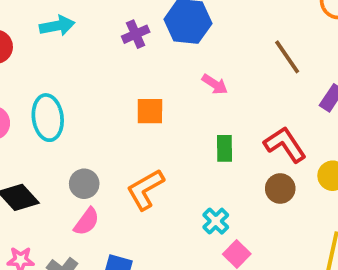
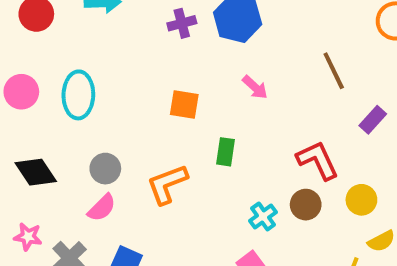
green rectangle: (224, 148) -> (225, 152), moved
cyan cross: (216, 221) -> (263, 217), moved

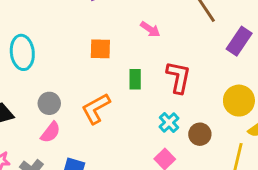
purple rectangle: (373, 120) -> (239, 41), size x1.4
red L-shape: (318, 160) -> (178, 77), moved, turned 44
yellow circle: (361, 200) -> (239, 101), size x1.4
brown circle: (306, 205) -> (200, 134), moved

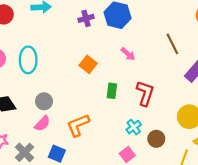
orange square: (100, 49) -> (88, 64), turned 30
orange L-shape: (96, 108) -> (78, 125), moved

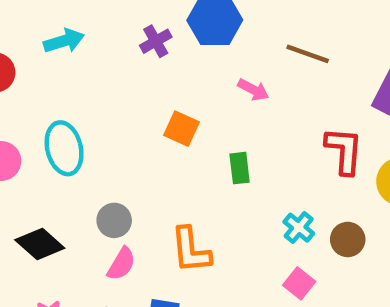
brown line: (172, 44) -> (308, 54), moved, turned -30
red L-shape: (145, 93) -> (344, 151), moved
orange L-shape: (78, 125) -> (191, 250), turned -60

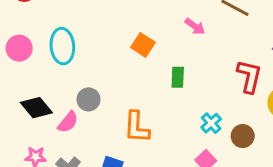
pink semicircle: (121, 264) -> (68, 122), moved

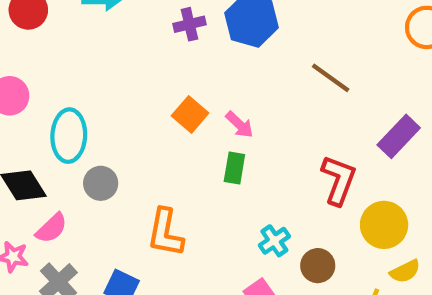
pink arrow: (195, 26) -> (239, 125), moved
cyan ellipse: (62, 46) -> (69, 136), moved
pink semicircle: (68, 122) -> (51, 228), moved

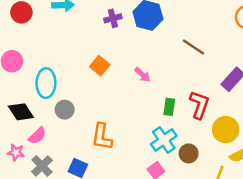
orange square: (190, 114) -> (100, 66), moved
green rectangle: (234, 168) -> (169, 107), moved
cyan cross: (274, 241) -> (164, 140), size x1.5

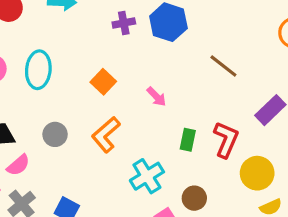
cyan ellipse: (46, 83) -> (38, 70), moved
orange L-shape: (102, 137) -> (106, 135), moved, turned 36
cyan cross: (164, 140) -> (147, 176), moved
brown circle: (189, 153) -> (194, 198), moved

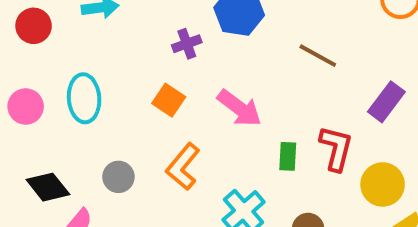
purple cross: (124, 23) -> (187, 44), moved
pink arrow: (156, 97) -> (239, 108), size x1.6

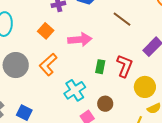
pink arrow: (239, 108) -> (80, 40), turned -50
gray circle: (118, 177) -> (16, 65), size x1.6

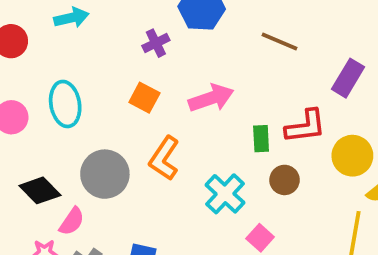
red L-shape: (125, 66) -> (306, 126), turned 75
brown circle: (105, 104) -> (285, 180), moved

